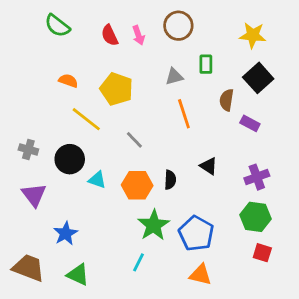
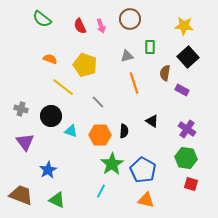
purple cross: (257, 177) -> (187, 129), turned -36

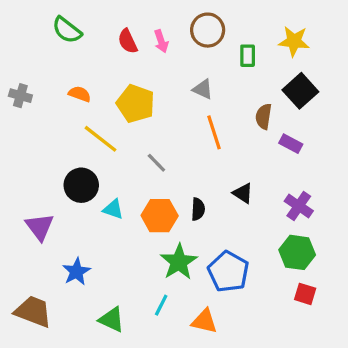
green rectangle: (150, 47) -> (248, 56), moved
gray triangle: (127, 56) -> (203, 89), turned 40
gray cross: (21, 109) -> (20, 96), moved
green triangle: (57, 200) -> (112, 320), moved
orange triangle: (146, 200) -> (204, 321), moved

